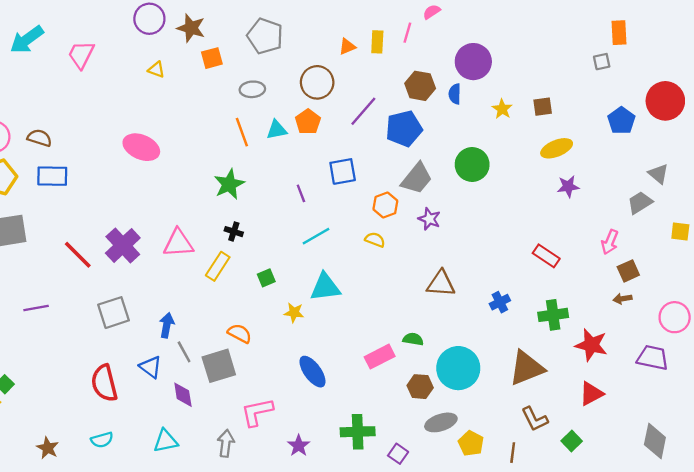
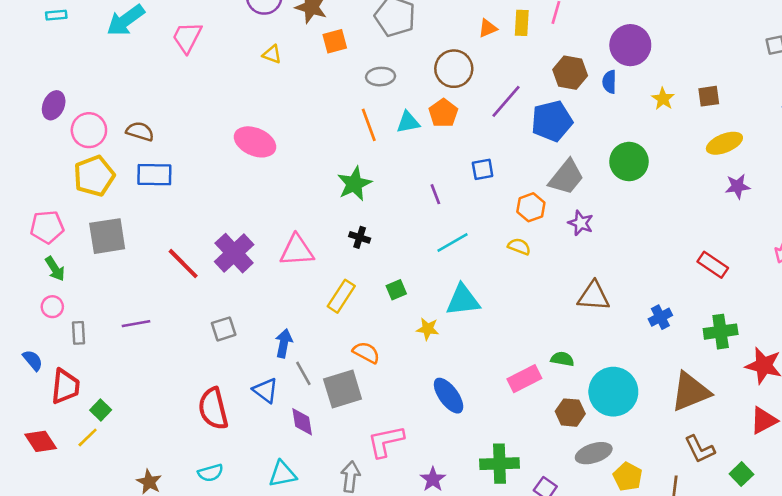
blue square: (343, 171) -> (483, 169), size x0.7
yellow rectangle: (218, 266) -> (341, 296), moved
gray square: (114, 313) -> (224, 329), size x0.7

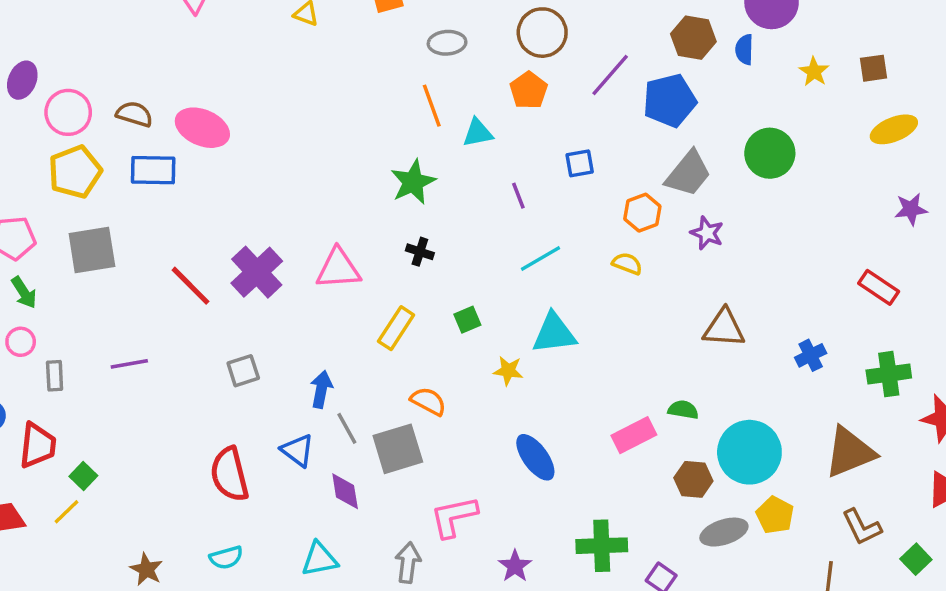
cyan triangle: (408, 122) -> (478, 133), moved
pink ellipse: (255, 142) -> (202, 128), moved
purple star: (738, 186) -> (911, 209), moved
yellow pentagon: (628, 477) -> (775, 515), moved

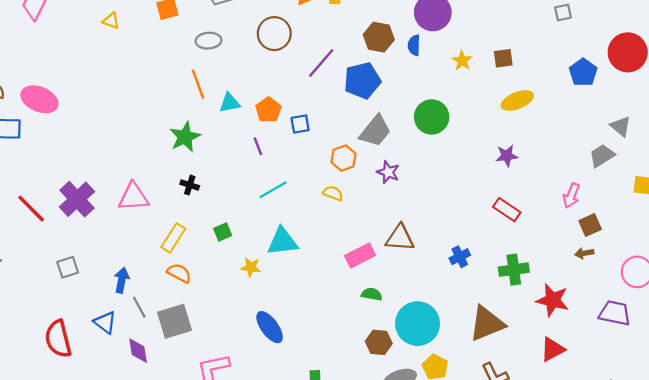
orange pentagon: (529, 90) -> (268, 110), moved
purple star: (911, 209) -> (507, 156), moved
orange semicircle: (428, 401) -> (179, 273), moved
pink rectangle: (634, 435) -> (360, 256), moved

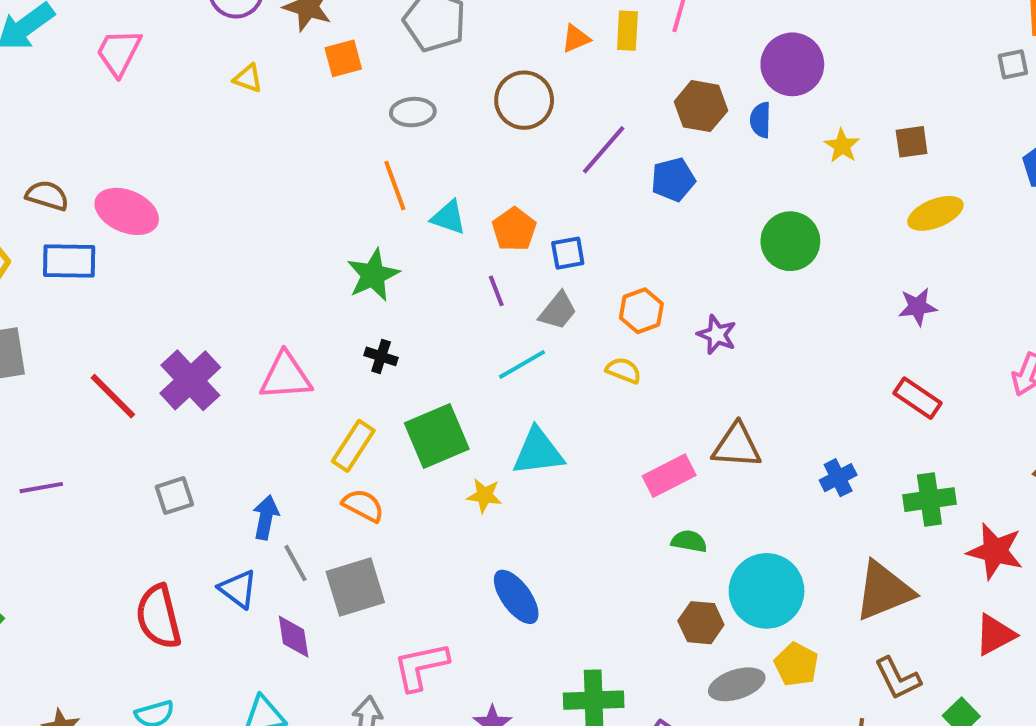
blue pentagon: (362, 81) -> (673, 180), size x0.7
cyan triangle: (230, 103) -> (449, 217), turned 30
gray trapezoid: (375, 131) -> (558, 311), moved, size x0.7
green square: (223, 232) -> (437, 436), size x2.0

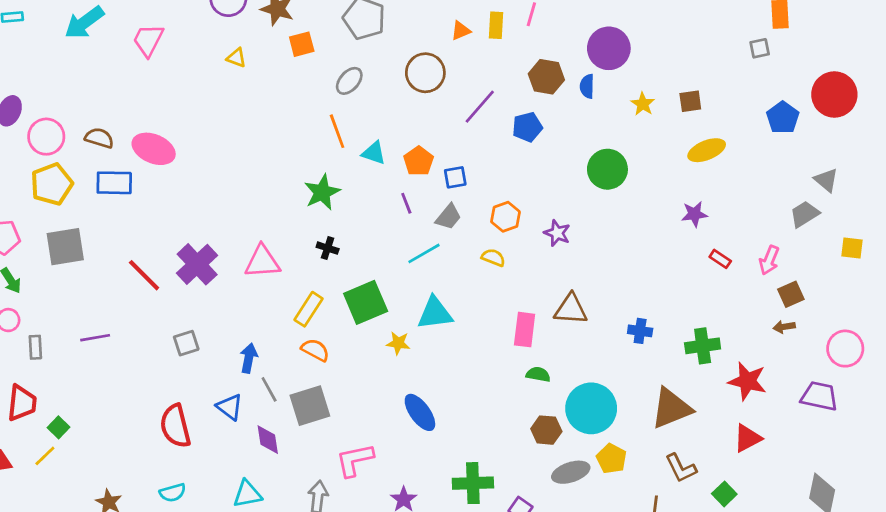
gray ellipse: (413, 112) -> (349, 81), turned -44
red rectangle: (918, 398) -> (720, 259), moved, size x0.7
pink rectangle: (669, 476) -> (525, 330), turned -56
blue cross: (838, 478) -> (640, 331), turned 35

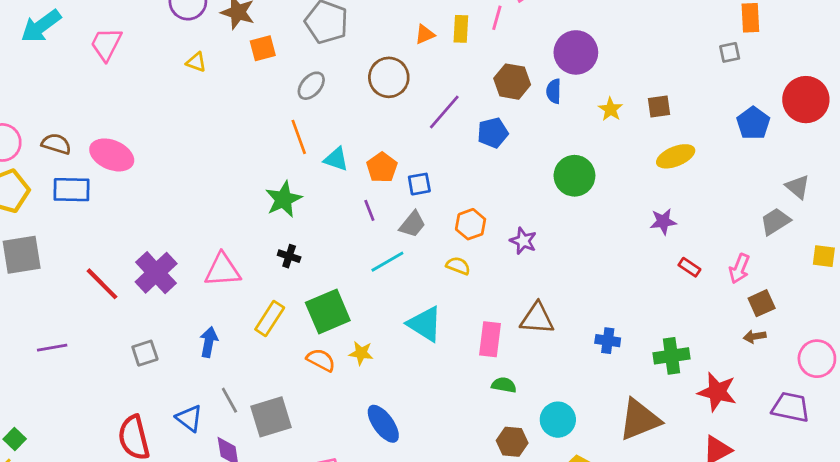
cyan triangle: (435, 313) -> (425, 324), moved, turned 39
orange semicircle: (315, 350) -> (321, 360), moved
blue arrow: (249, 358) -> (209, 342), moved
cyan circle: (591, 408) -> (558, 420), size x0.7

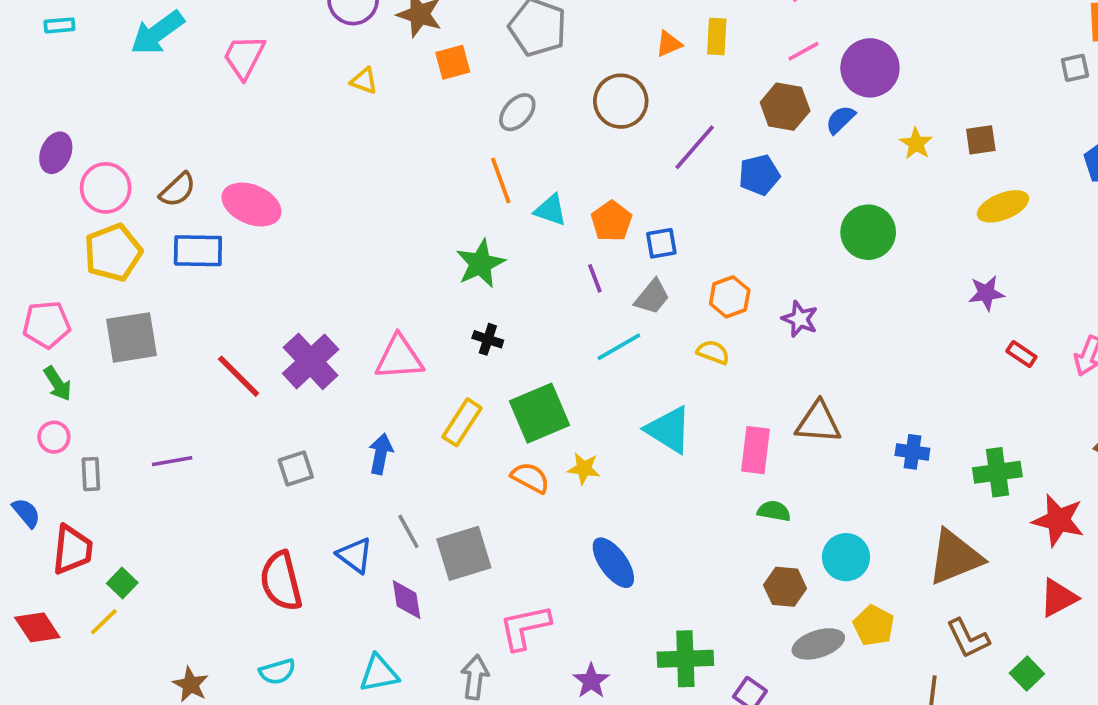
pink line: (497, 18) -> (804, 51), moved, turned 45
blue semicircle: (554, 91) -> (840, 120), turned 45
brown semicircle: (56, 144) -> (178, 190), turned 120

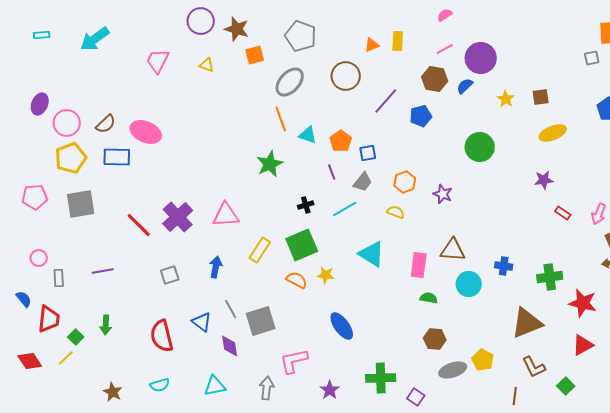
pink trapezoid: (244, 57) -> (158, 61), moved
gray ellipse: (517, 112) -> (290, 82), size x1.4
black cross: (488, 339) -> (306, 205), moved, turned -35
green arrow: (58, 384) -> (106, 325), moved, turned 36
cyan circle: (846, 557) -> (469, 284), moved

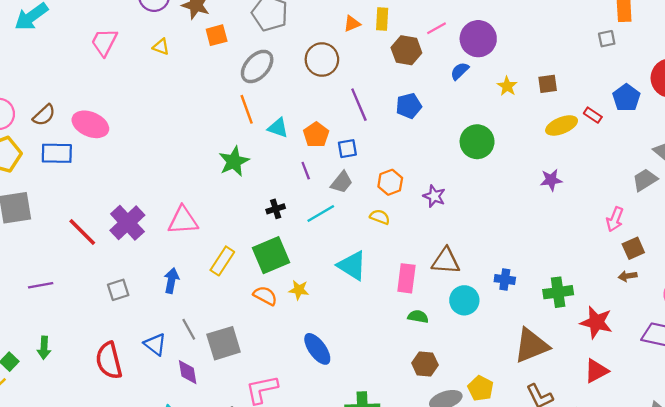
brown hexagon: (435, 79) -> (406, 50), moved
purple line: (386, 101) -> (359, 105), moved, turned -64
red rectangle: (563, 213) -> (593, 115), moved

